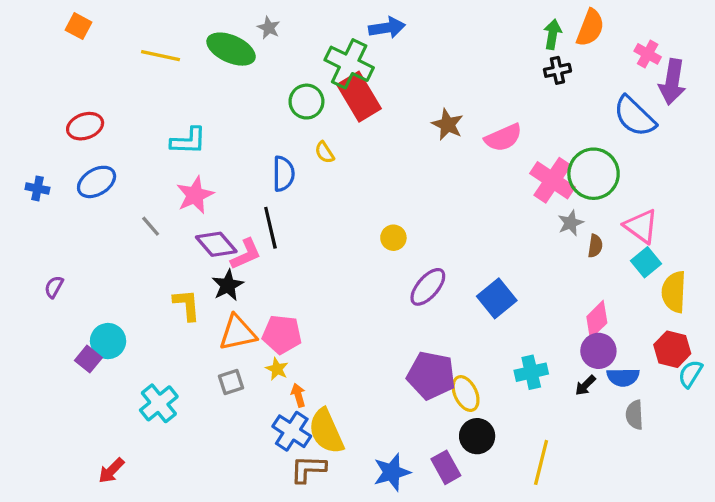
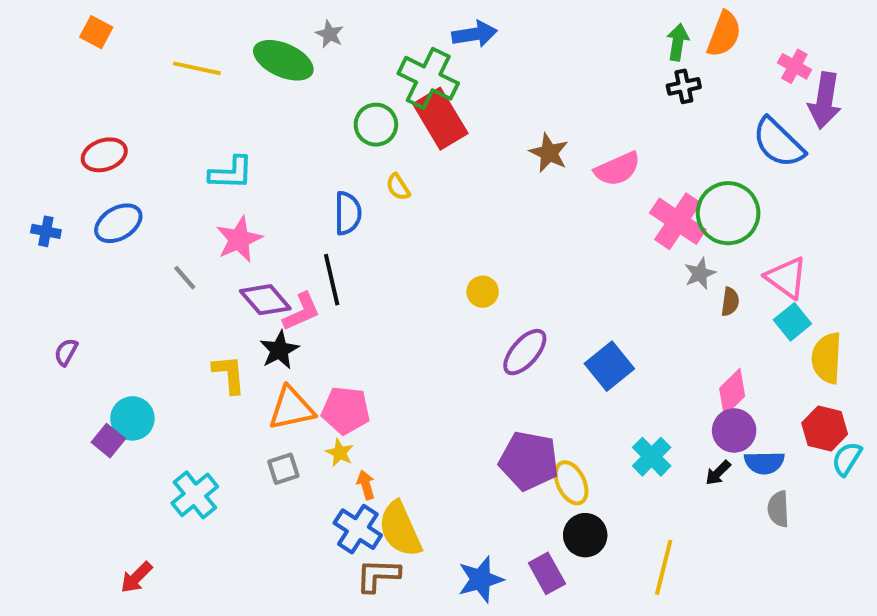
cyan cross: (531, 372) -> (652, 457), turned -32

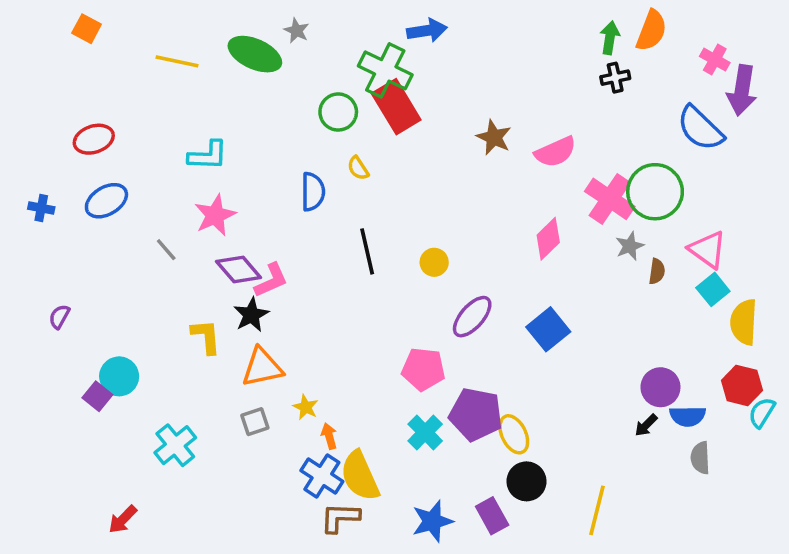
black line: (332, 280) -> (367, 251), moved
pink diamond: (732, 392) -> (548, 239), moved
pink pentagon: (346, 410) -> (423, 369), moved
cyan cross: (652, 457) -> (425, 432), moved

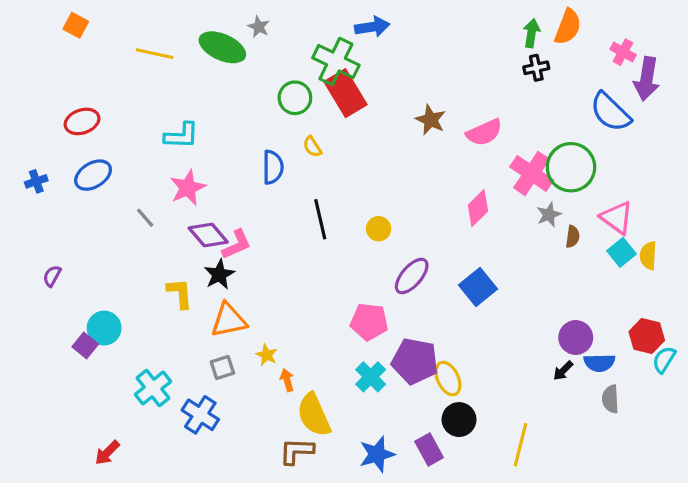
blue cross: (41, 208) -> (36, 181), turned -30
yellow semicircle: (744, 322) -> (648, 256), moved, size x0.7
blue cross: (322, 476) -> (200, 415), moved

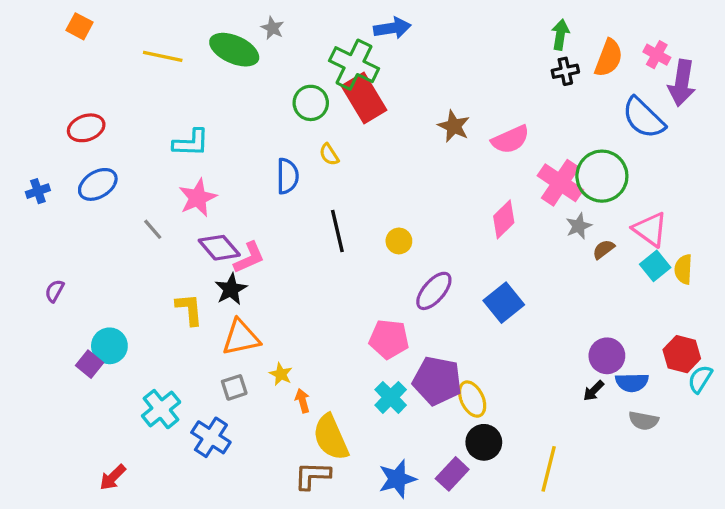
orange semicircle: (568, 27) -> (609, 58), moved
brown semicircle: (573, 237) -> (604, 249), turned -135
gray semicircle: (610, 399) -> (644, 421), turned -76
purple rectangle: (429, 450) -> (452, 474), turned 72

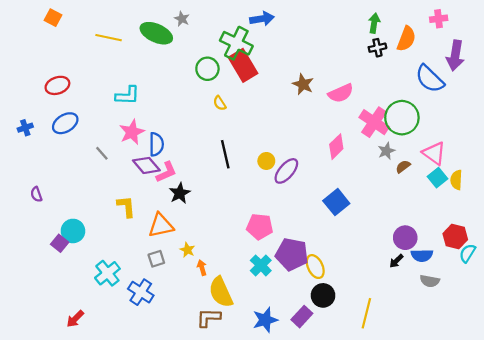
pink cross: (657, 55) -> (439, 19), moved, turned -36
blue semicircle: (287, 176) -> (156, 144), moved
black star: (231, 289) -> (180, 193), moved
purple semicircle: (55, 291) -> (36, 194), turned -48
purple ellipse: (434, 291) -> (286, 171), moved

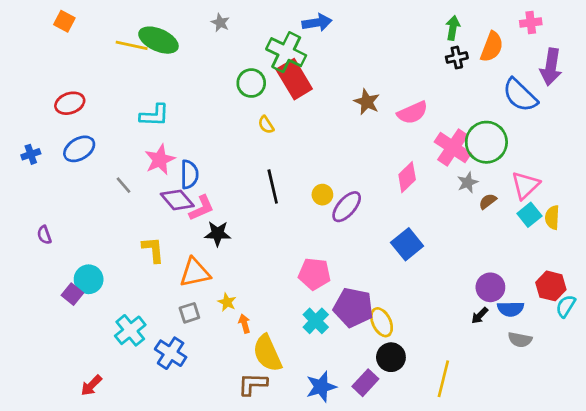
green ellipse: (156, 33) -> (158, 40), moved
pink triangle: (434, 153) -> (525, 185), turned 40
black star: (180, 193) -> (218, 234), turned 30

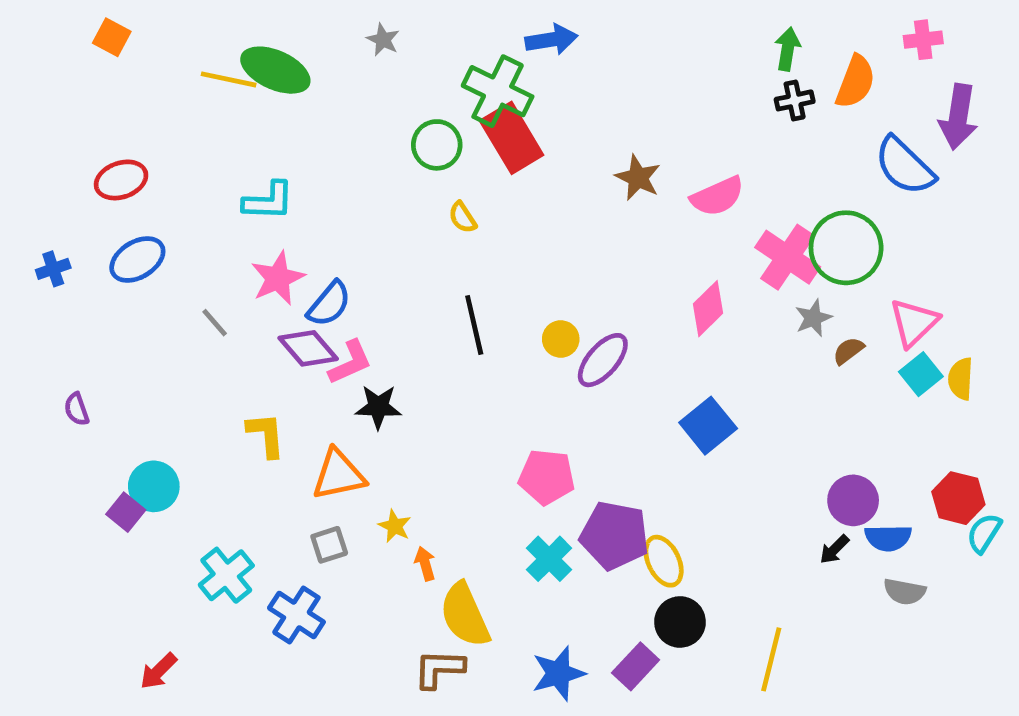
blue semicircle: (189, 174) -> (329, 304), turned 40

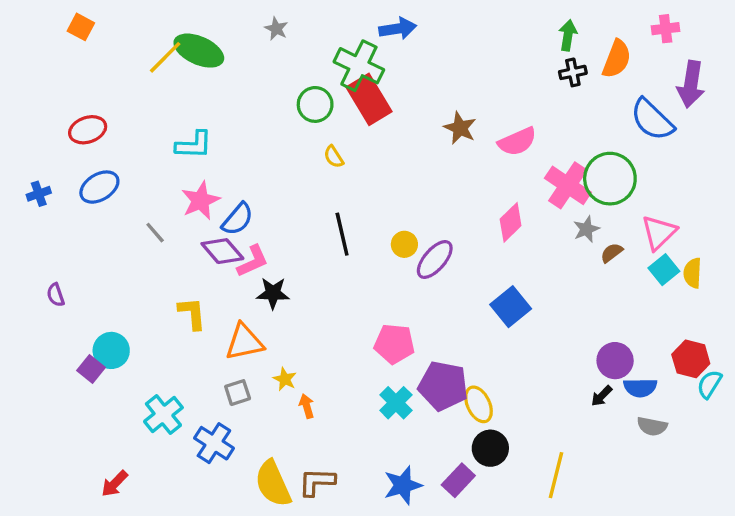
yellow line: (229, 79) -> (165, 57), turned -57
yellow semicircle: (465, 615) -> (273, 484), moved

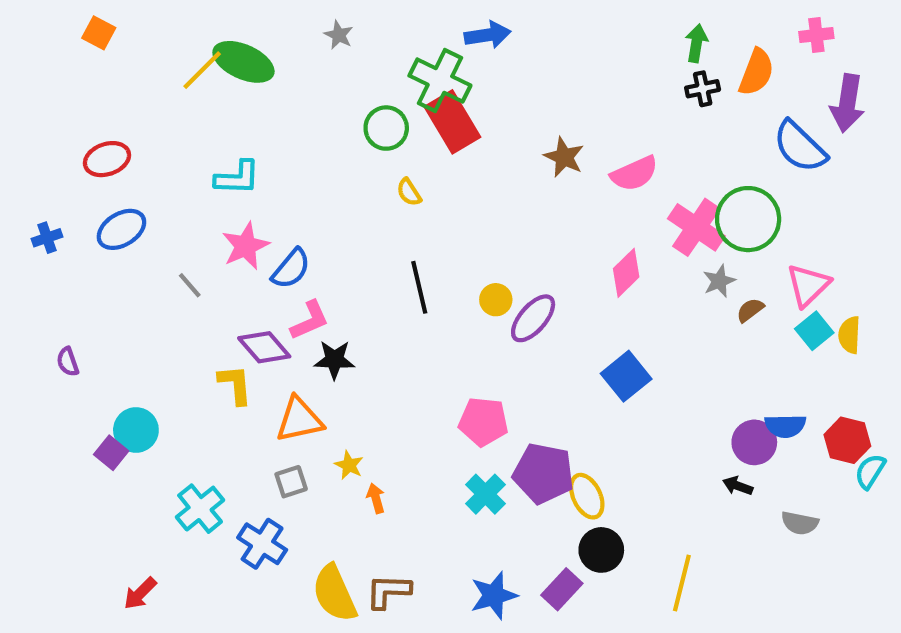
purple diamond: (222, 251) -> (264, 347), moved
blue semicircle: (640, 388) -> (785, 426), moved
black arrow: (602, 396) -> (738, 486), turned 65

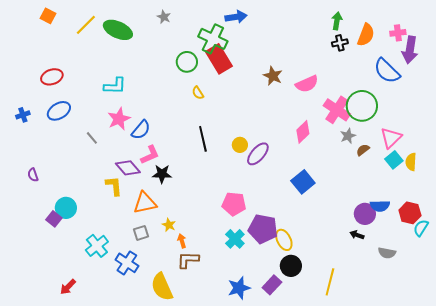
pink cross: (816, 35) -> (398, 33), moved
yellow line: (202, 70) -> (86, 25), moved
brown L-shape: (388, 591) -> (188, 260), moved

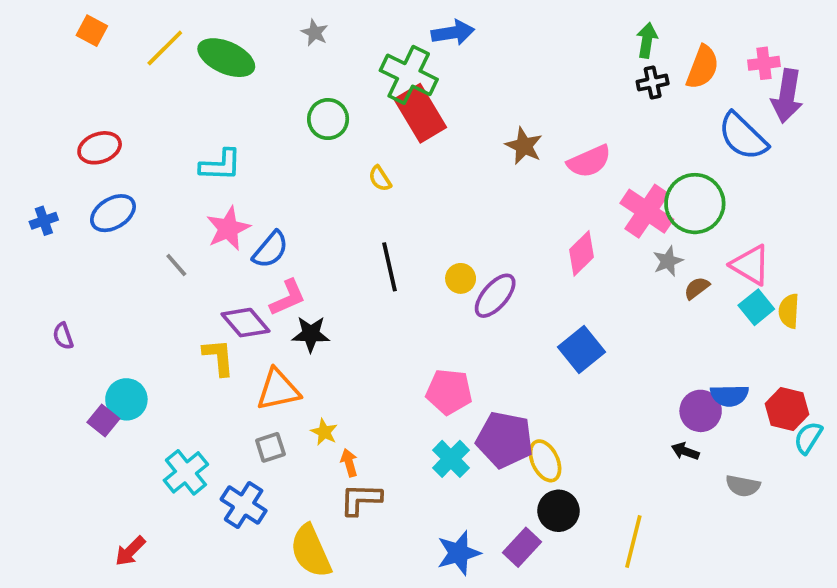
green circle: (187, 62) -> (328, 119), moved
pink triangle: (391, 138) -> (751, 265), turned -45

